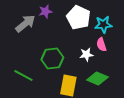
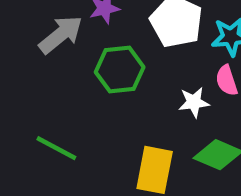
green hexagon: (52, 59) -> (120, 70), moved

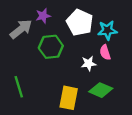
green line: (56, 148) -> (19, 87), turned 45

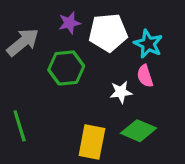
purple star: (43, 16) -> (69, 23), moved
white pentagon: (80, 22) -> (108, 33), turned -30
cyan star: (107, 30) -> (148, 44), turned 30

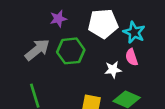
purple star: (69, 23) -> (58, 19), moved
gray arrow: (23, 42) -> (37, 50), moved

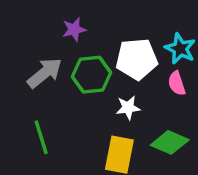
white pentagon: (103, 24) -> (137, 59), moved
white star: (113, 70) -> (128, 108), moved

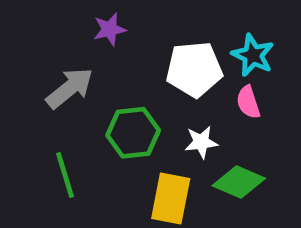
green hexagon: (92, 75) -> (133, 133), moved
white star: (128, 108) -> (201, 142), moved

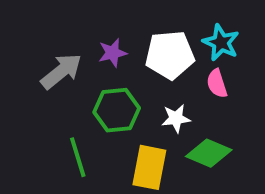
purple star: (110, 29) -> (113, 53), moved
green line: (65, 175) -> (78, 157), moved

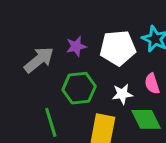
pink semicircle: (217, 84) -> (152, 84), moved
green diamond: (209, 153) -> (146, 119), turned 40

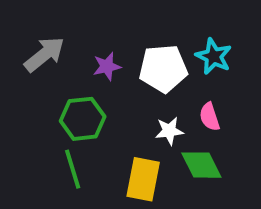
gray arrow: (39, 60) -> (44, 54), moved
green hexagon: (79, 88) -> (83, 119), moved

